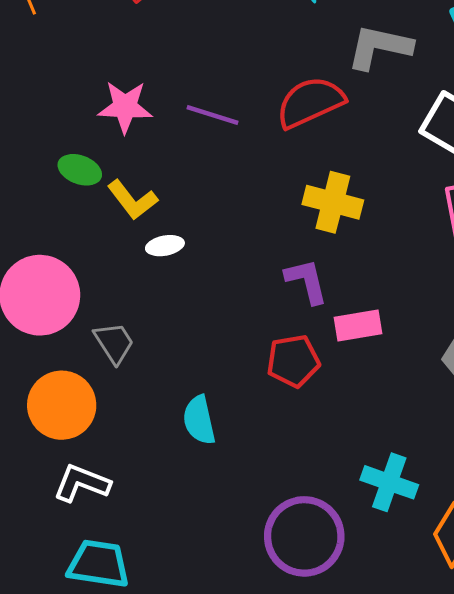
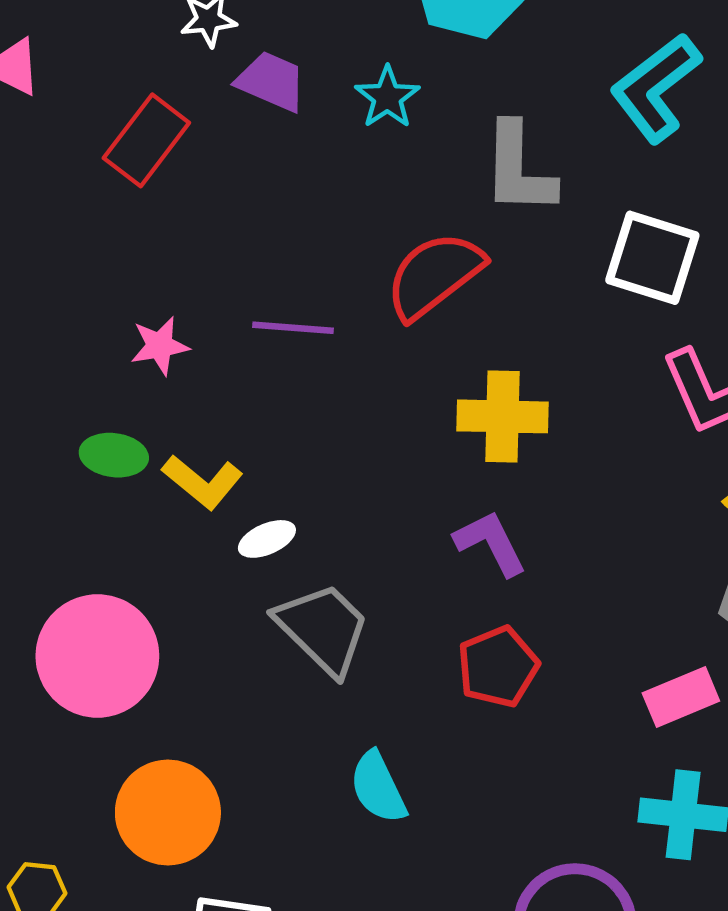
gray L-shape: (379, 47) -> (519, 169), turned -88
pink star: (125, 107) -> (160, 346), size x0.7
pink rectangle: (358, 325) -> (681, 697), moved
gray trapezoid: (114, 343) -> (323, 629), moved, size x1.5

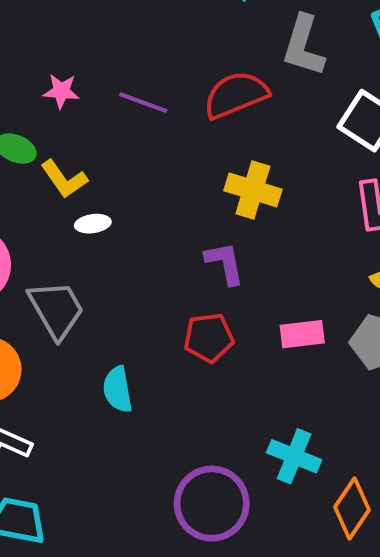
gray trapezoid: (323, 629) -> (56, 309), moved
pink rectangle: (681, 697) -> (302, 334), moved

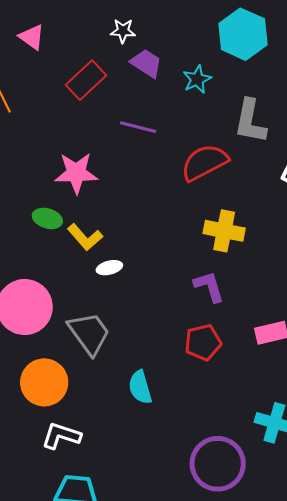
pink star: (61, 91) -> (76, 173), size x1.6
purple line: (143, 103) -> (138, 127), moved

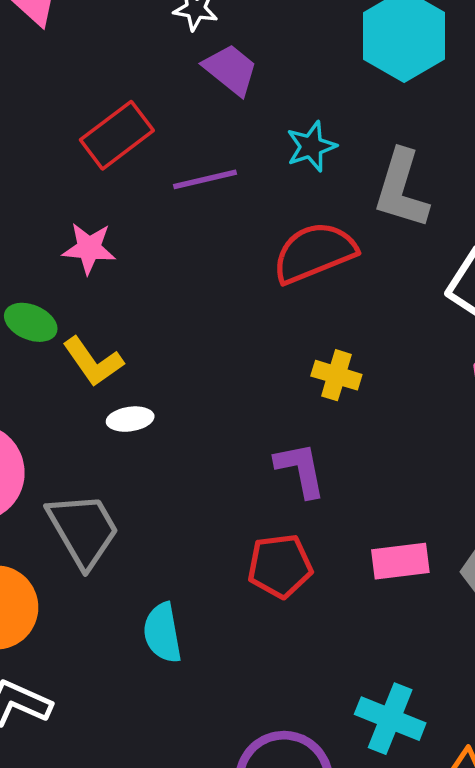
cyan star: (197, 79) -> (311, 146), moved
red rectangle: (86, 80) -> (117, 135), moved
purple line: (138, 127) -> (205, 179), turned -33
pink star: (76, 173) -> (89, 248), size x0.7
yellow cross: (224, 231) -> (336, 375), size x0.7

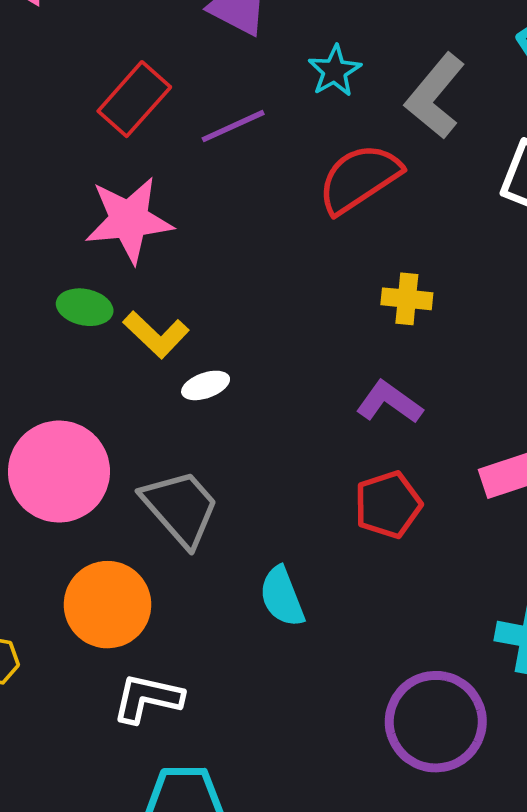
gray L-shape: (401, 189) -> (435, 96), turned 34
pink star: (89, 248) -> (129, 220), size x1.6
purple L-shape: (300, 470) -> (389, 402), turned -32

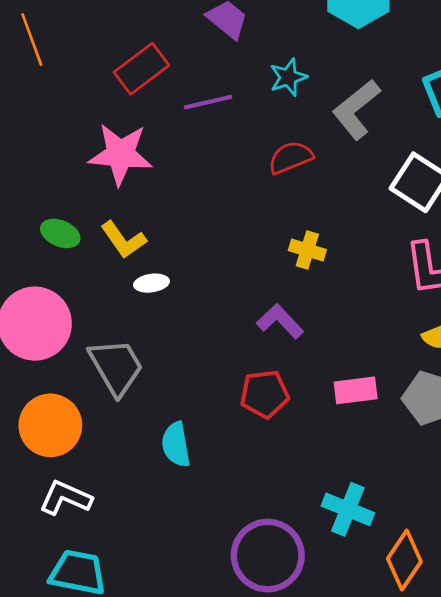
red semicircle: (359, 178) -> (291, 157), size x0.7
green ellipse: (85, 307) -> (60, 233), moved

